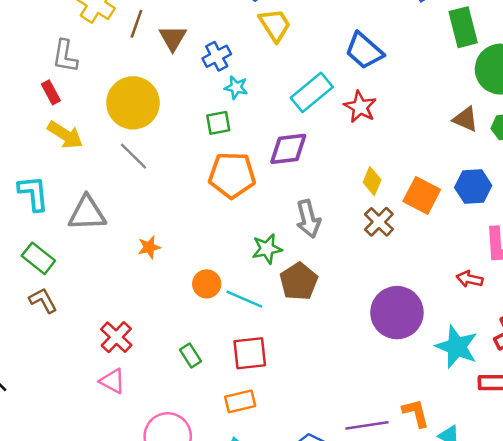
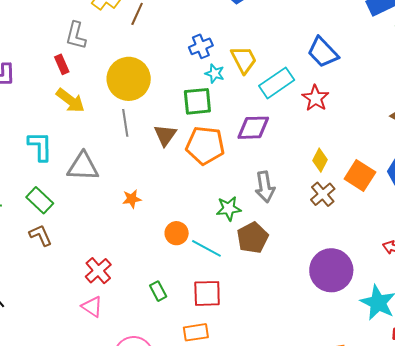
yellow trapezoid: (275, 25) -> (244, 60), moved
brown triangle: (173, 38) -> (165, 135), moved
green square: (218, 123) -> (197, 101), size x1.4
gray line: (134, 156) -> (125, 123), turned 32

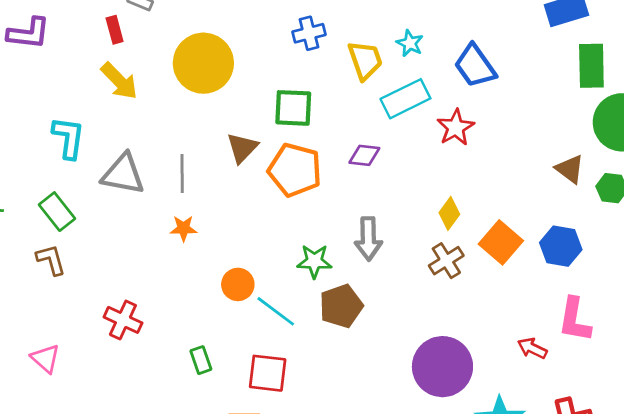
cyan star: (215, 73) -> (410, 43), moved
gray line: (125, 123) -> (182, 173), moved
purple diamond: (253, 128) -> (364, 155), size x0.7
red cross: (98, 271) -> (123, 320), turned -32
pink triangle: (92, 307) -> (45, 358), moved

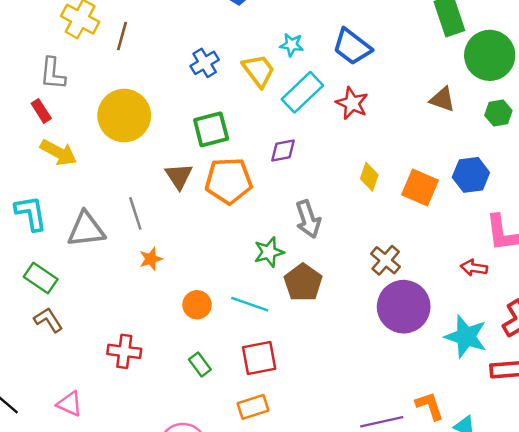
brown triangle: (570, 169) -> (442, 99), moved
brown cross: (446, 261) -> (386, 260), moved
orange circle: (238, 284) -> (197, 305), moved

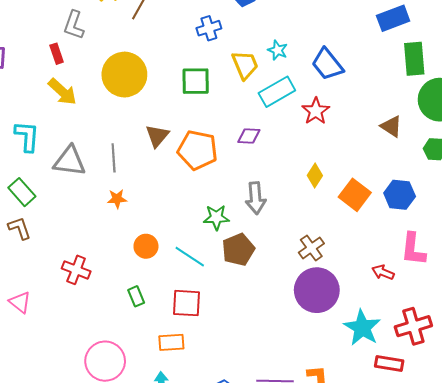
blue cross: (205, 63) -> (209, 28), moved
green square: (211, 129) -> (196, 81), moved

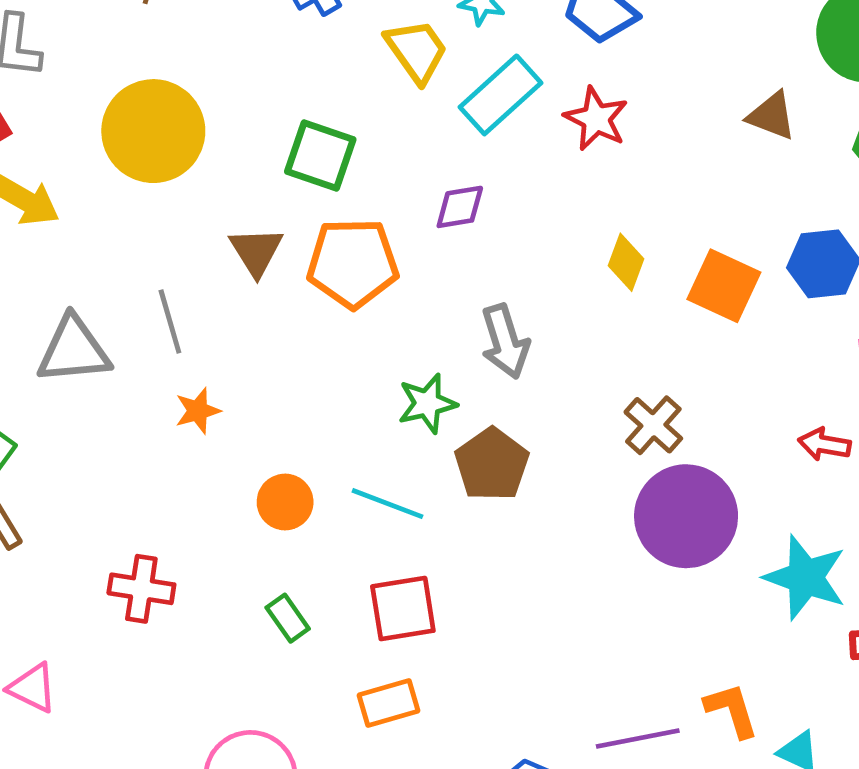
green square: (196, 81) -> (320, 155), moved, turned 32

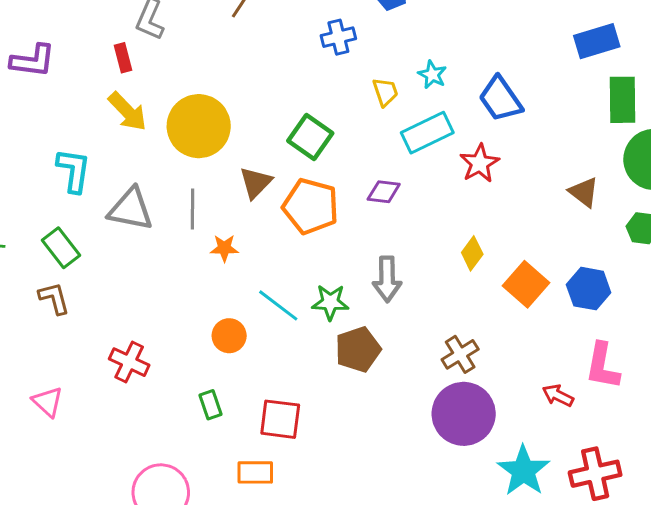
yellow trapezoid: (417, 51) -> (385, 92), size x0.7
yellow circle: (153, 131) -> (199, 126), moved
orange star: (198, 411) -> (224, 248), moved
cyan line: (387, 504) -> (278, 305), moved

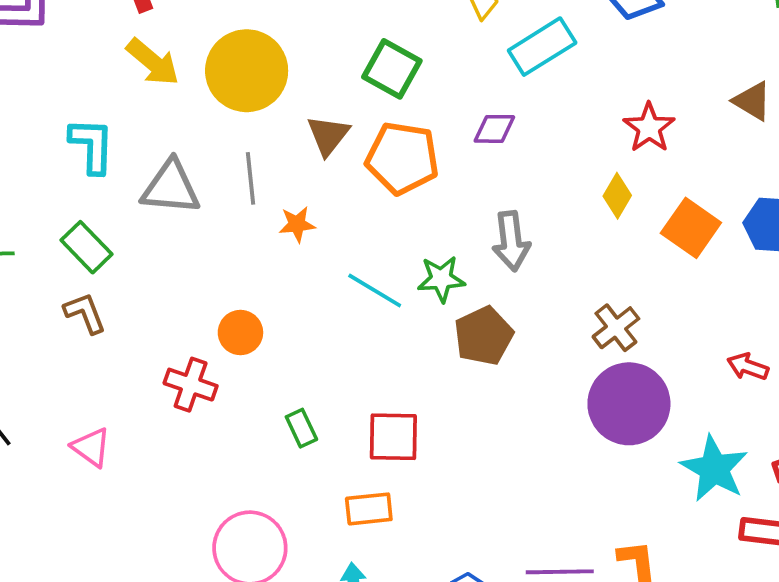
red star: (480, 163) -> (649, 128), moved
orange circle: (229, 336) -> (240, 333), moved

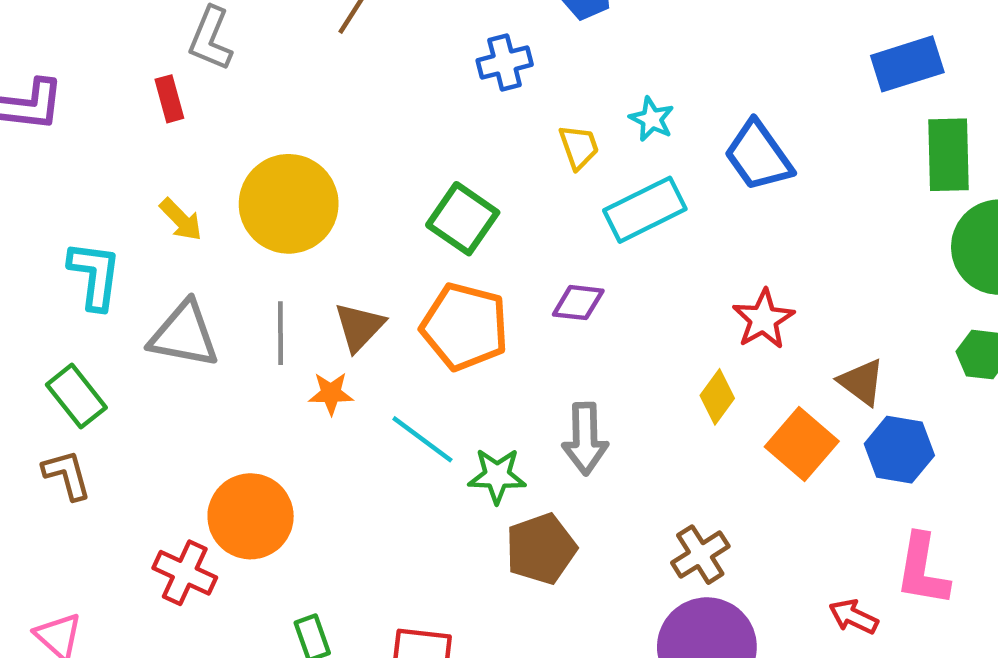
yellow arrow: (153, 62) -> (181, 220), moved, size x0.7
brown triangle: (752, 101) -> (861, 382), moved
brown triangle: (328, 135) -> (359, 327), moved
cyan line: (375, 291) -> (422, 439), moved
orange circle: (240, 333) -> (251, 516), size x1.6

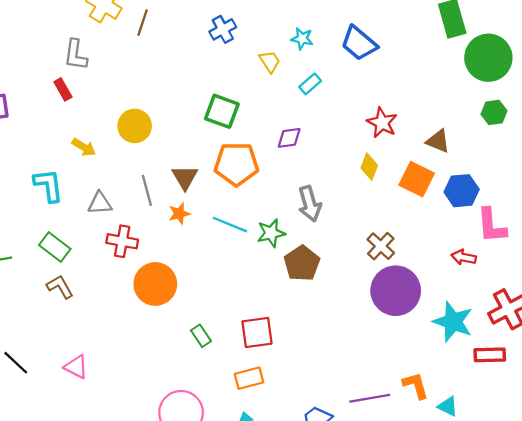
yellow circle: (289, 204) -> (135, 126), size x0.7
cyan rectangle: (645, 210) -> (310, 84), size x0.6
gray triangle: (184, 335) -> (100, 203), size x0.7
blue hexagon: (899, 450) -> (462, 191), moved
red cross: (185, 573) -> (122, 241), moved

